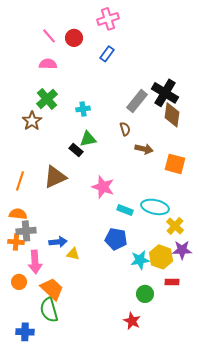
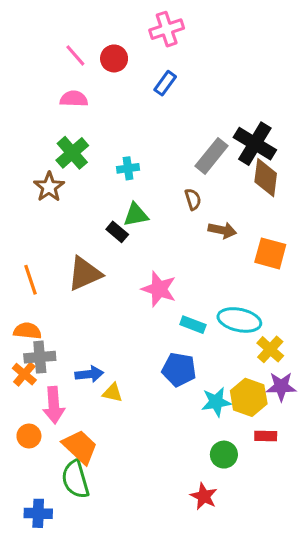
orange line: (20, 181) -> (30, 280), turned -36
orange cross: (16, 242) -> (24, 374), turned 35

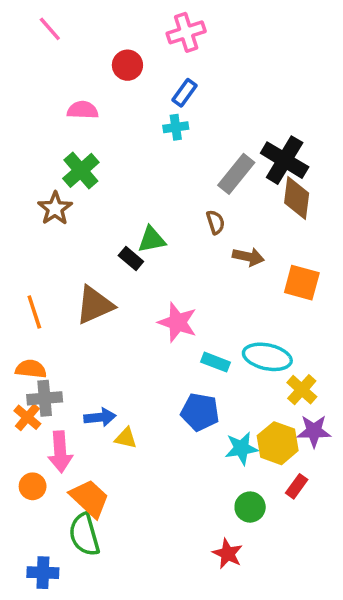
pink line: (75, 55) -> (50, 29), moved
cyan cross: (128, 168) -> (176, 127), moved
red rectangle: (266, 436) -> (297, 486), turned -55

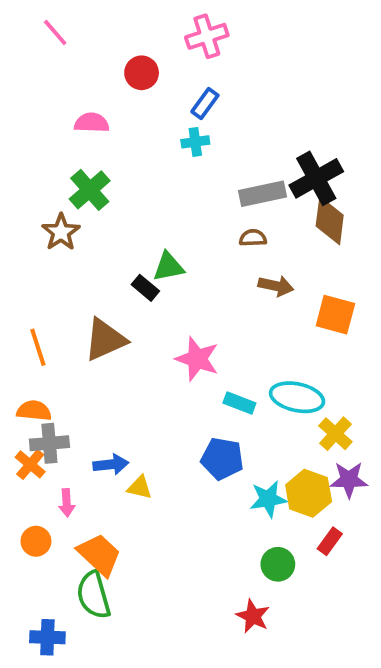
black cross: (285, 160) -> (316, 178), turned 30
gray rectangle: (236, 174) -> (262, 194), turned 39
brown semicircle: (216, 222) -> (253, 238), moved, turned -75
pink arrow: (60, 452) -> (67, 503), size x0.6

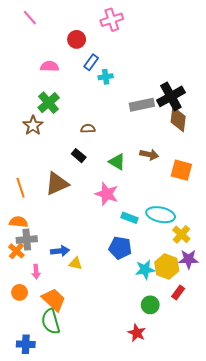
blue rectangle: (205, 103) -> (91, 62), moved
brown semicircle: (253, 238) -> (88, 129), moved
green triangle: (168, 267) -> (117, 162), moved, turned 42

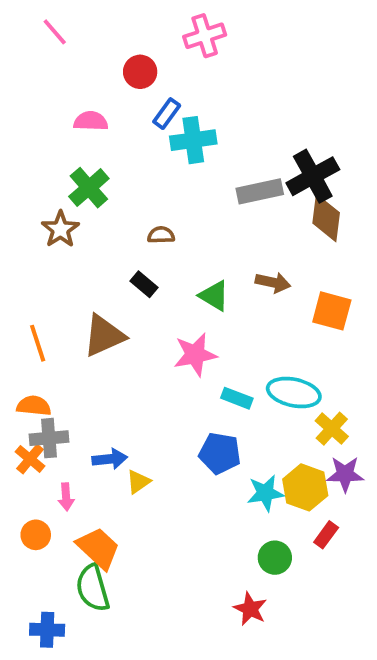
cyan cross: (106, 77) -> (193, 140), size x1.6
pink star: (107, 194) -> (195, 355), turned -30
yellow triangle: (76, 263) -> (138, 482), turned -48

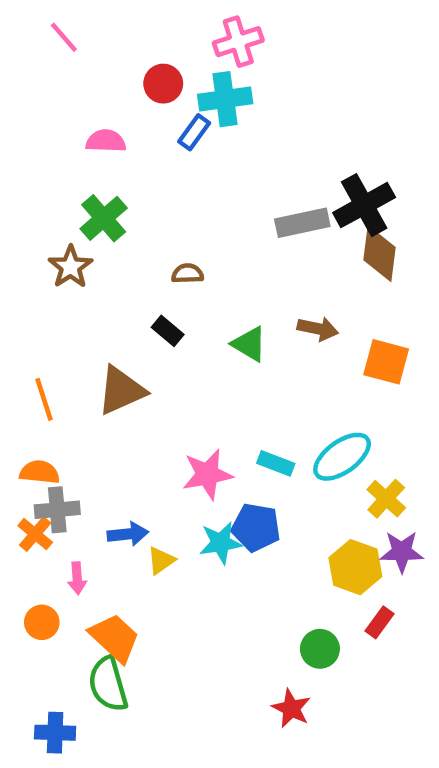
cyan cross: (193, 140) -> (225, 99), moved
pink star: (195, 355) -> (207, 474), moved
cyan ellipse: (294, 393) -> (342, 457), turned -48
cyan star: (265, 493) -> (221, 543), moved

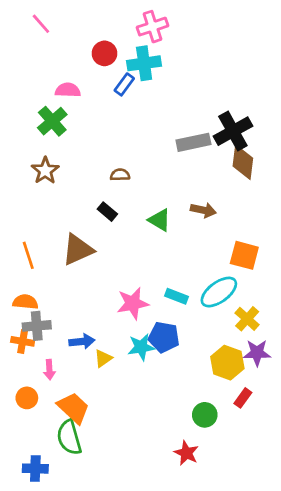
green cross: (104, 218) -> (52, 121), moved
orange square: (386, 362) -> (244, 255), moved
orange cross: (35, 534) -> (23, 341), turned -30

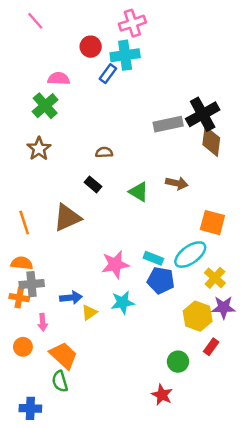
blue pentagon: (164, 337) -> (161, 280), moved
green semicircle: (69, 437) -> (60, 381), size x0.7

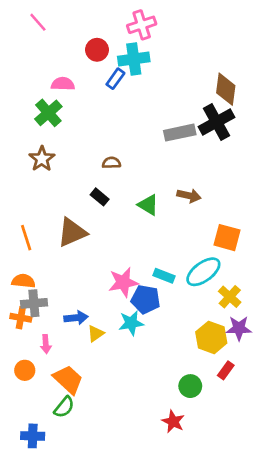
brown diamond: (211, 141) -> (226, 89), moved
blue pentagon: (161, 280) -> (146, 299), moved
green semicircle: (60, 381) -> (64, 407), turned -125

